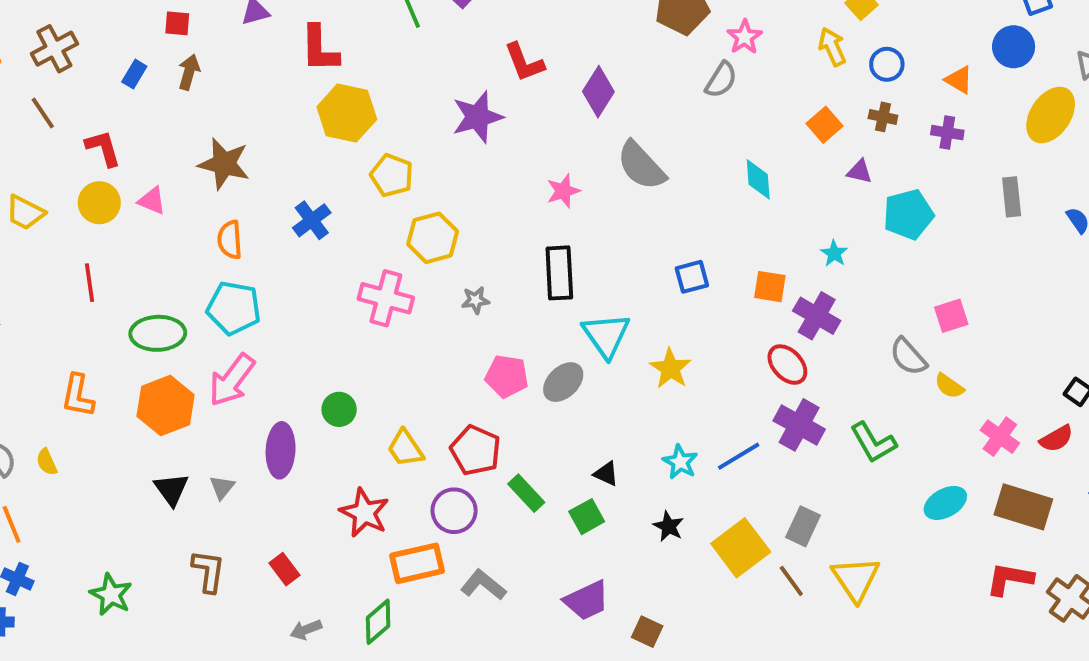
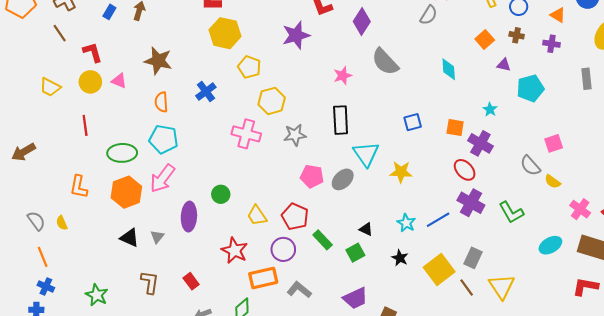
gray star: (476, 300) -> (295, 135), size x1.5
yellow star: (670, 368) -> (401, 172), turned -30
black triangle: (171, 489) -> (130, 238), turned -30

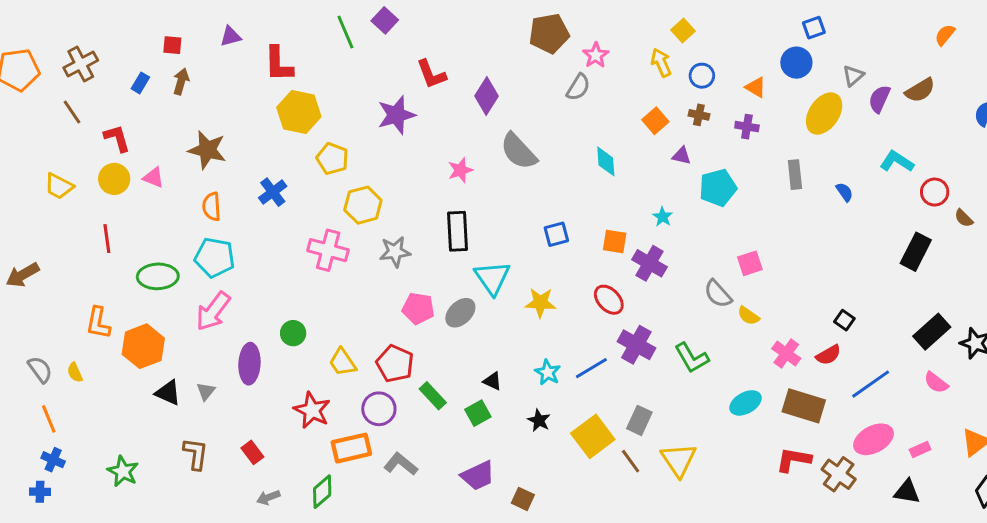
red ellipse: (465, 170) -> (609, 300), moved
orange hexagon: (126, 192) -> (143, 346), moved

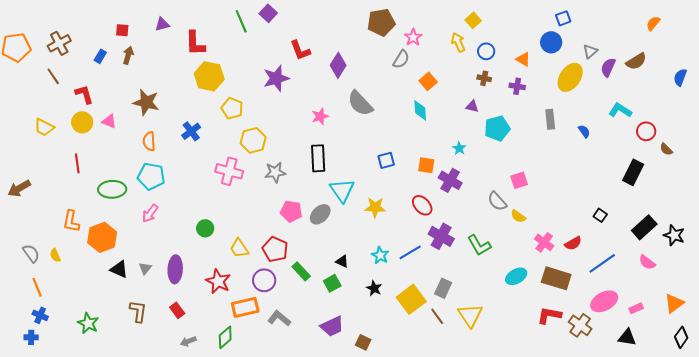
orange square: (655, 121) -> (428, 81), moved
pink arrow: (213, 311) -> (150, 213), size x0.7
black square: (844, 320) -> (600, 215), moved
purple ellipse: (249, 364) -> (175, 269), moved

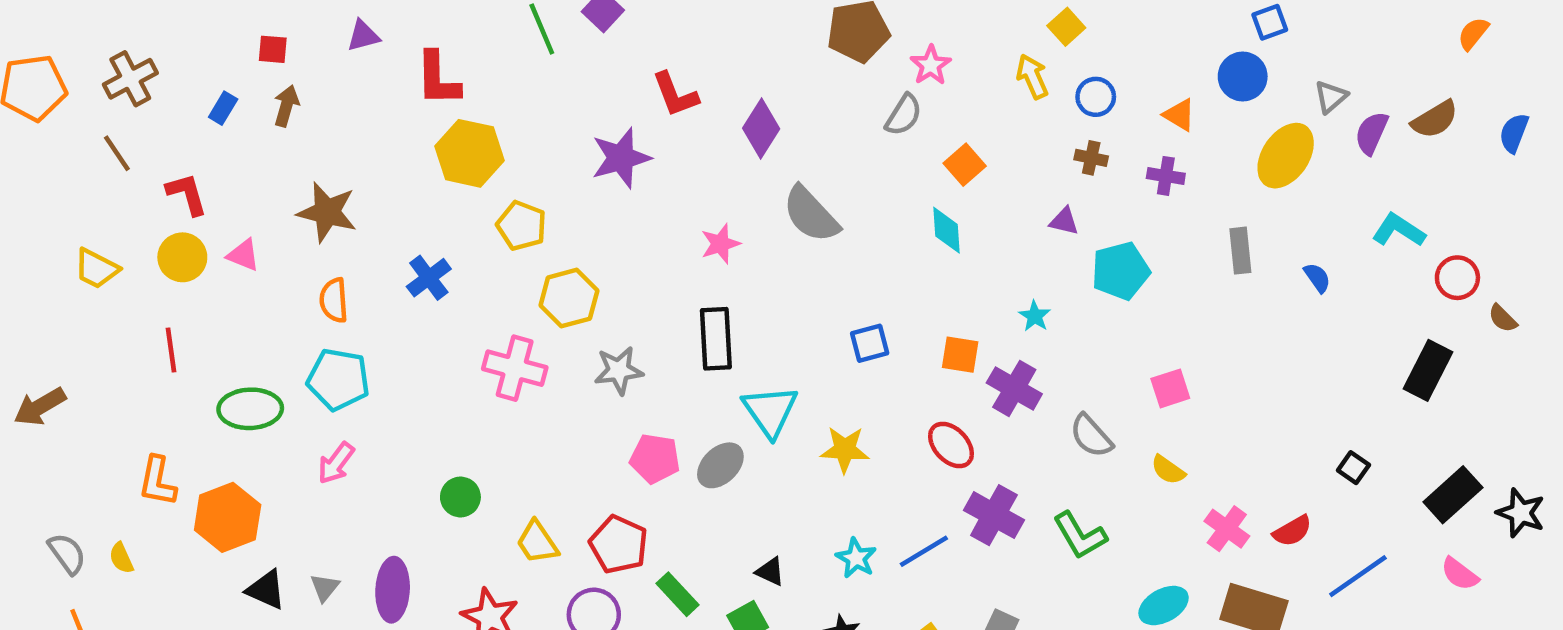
blue semicircle: (680, 77) -> (1514, 133), moved
gray semicircle: (497, 201) -> (1091, 436), moved

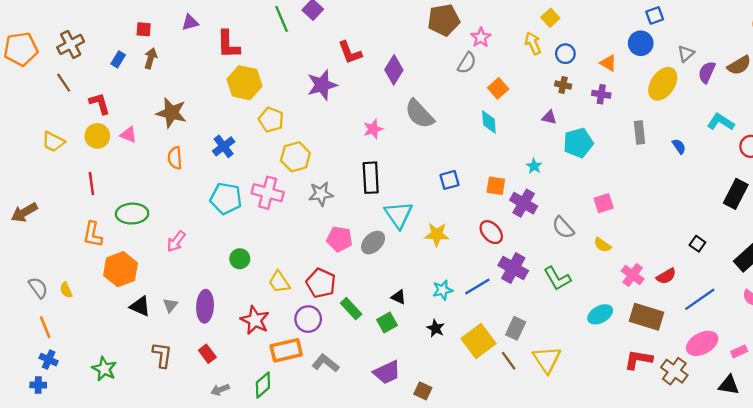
cyan pentagon: (338, 379) -> (226, 199), moved
orange L-shape: (157, 481) -> (93, 234), moved
cyan star: (856, 558) -> (443, 290), turned 30

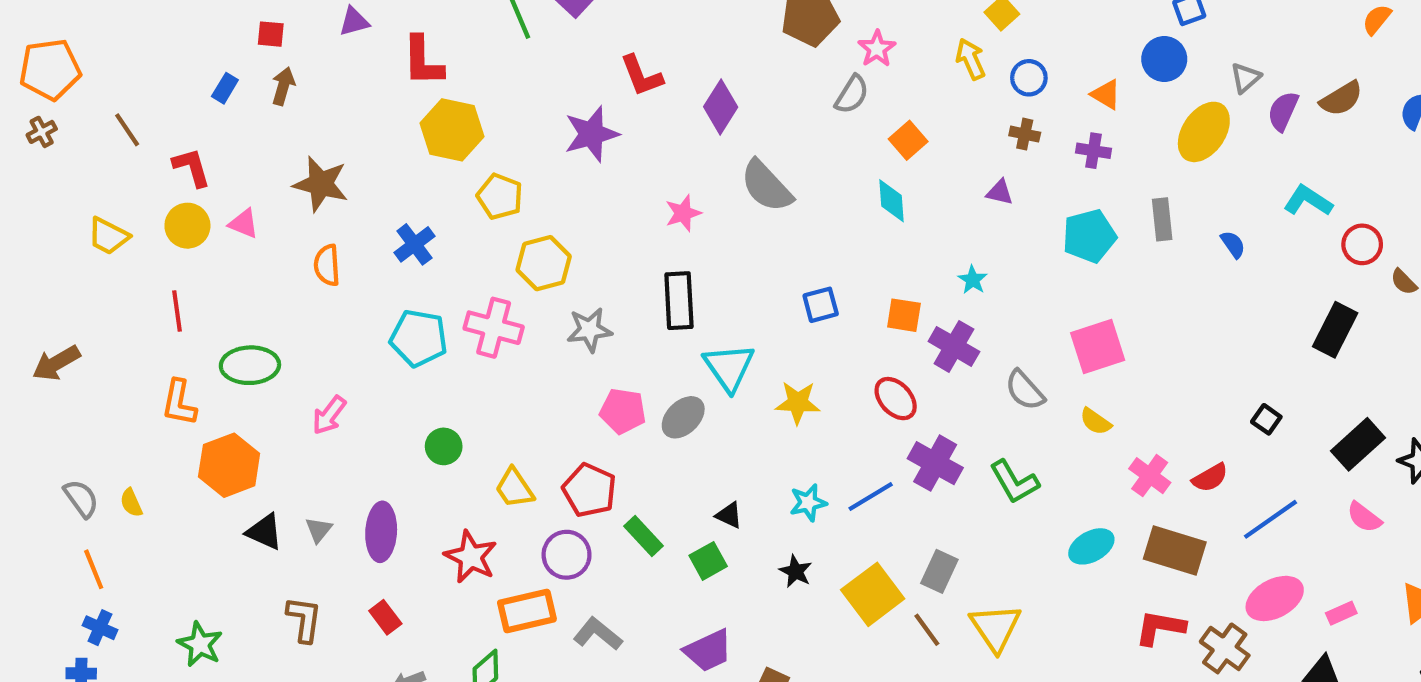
brown cross: (71, 44) -> (42, 132), moved, size x0.6
cyan pentagon: (578, 143) -> (1089, 236), moved
pink square: (604, 203) -> (1098, 346), size x1.5

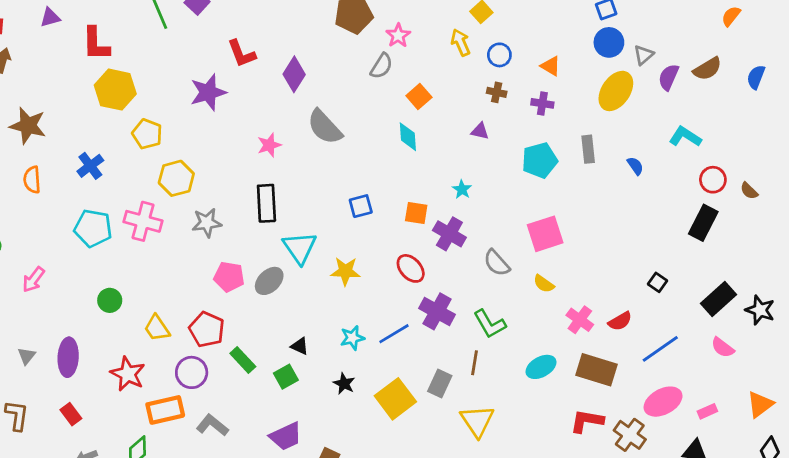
blue circle: (1164, 59) -> (609, 42), moved
red circle: (1362, 244) -> (713, 180), moved
brown line: (927, 630) -> (474, 363), moved, turned 45

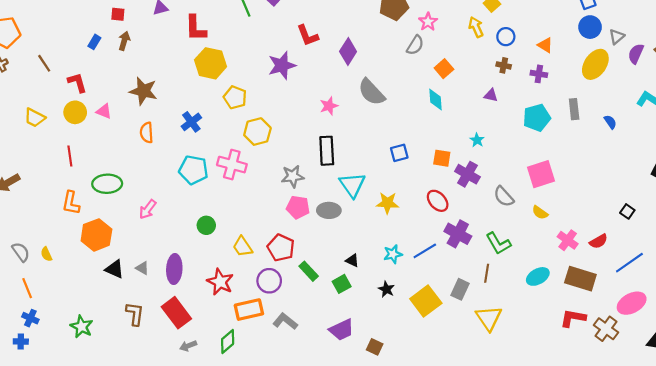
gray star: (207, 223) -> (293, 176), moved
gray ellipse: (269, 281) -> (329, 210), turned 45
gray triangle: (27, 356) -> (142, 268), turned -40
red rectangle: (71, 414) -> (176, 313), size x1.8

